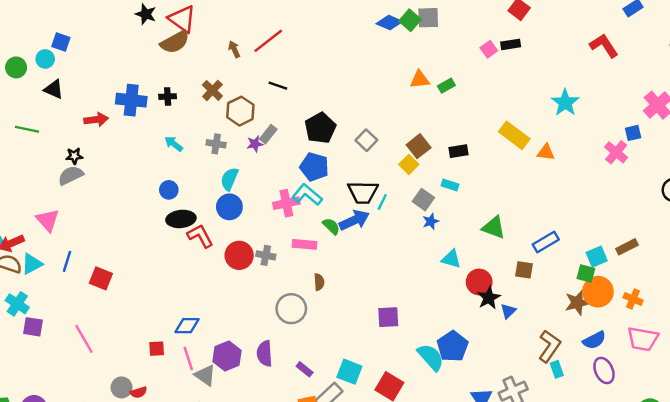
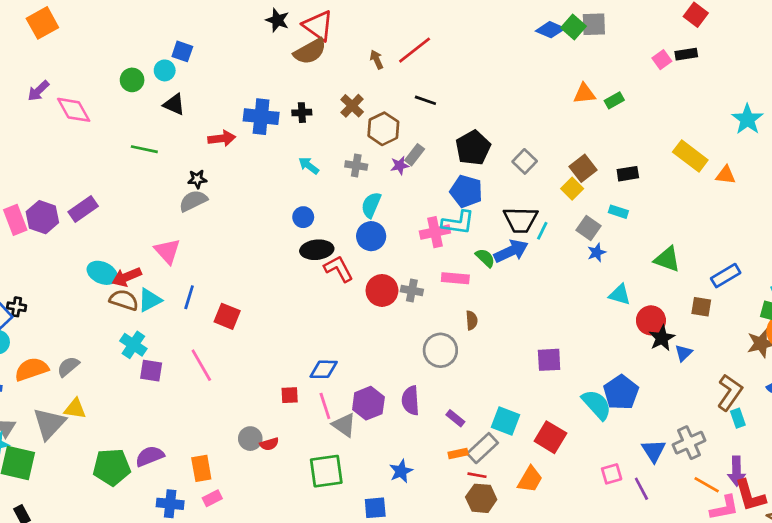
cyan L-shape: (307, 195) -> (458, 223), turned 148
pink line: (84, 339) -> (201, 365), moved

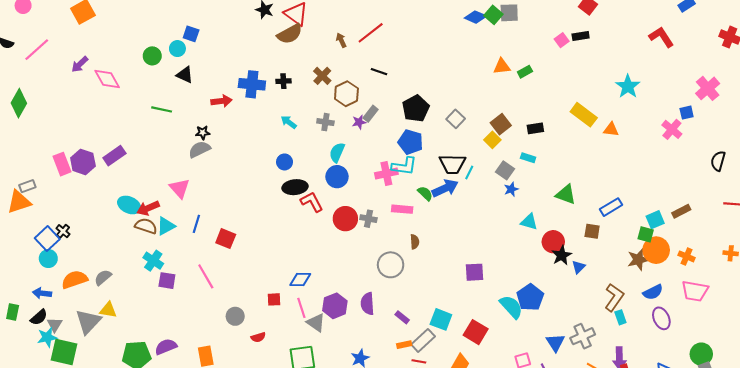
black cross: (17, 307) -> (63, 231), turned 32
gray circle: (250, 439) -> (235, 316), moved

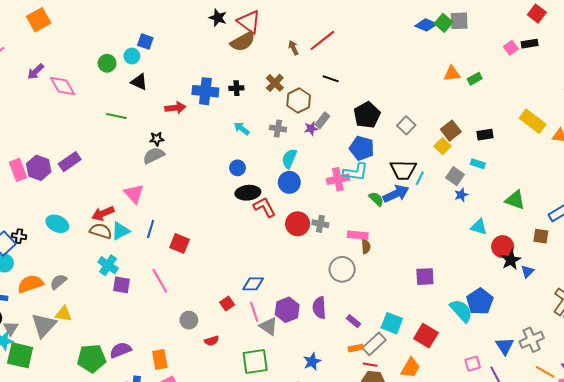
cyan ellipse: (129, 205) -> (57, 224), moved
pink rectangle: (402, 209) -> (358, 235), moved
black cross: (63, 231) -> (19, 236), turned -32
red square: (274, 299) -> (227, 304), turned -32

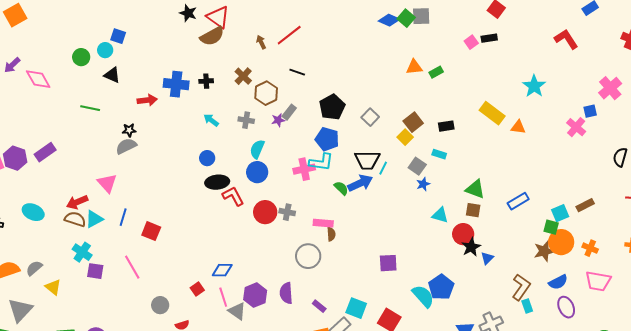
brown square: (541, 236) -> (473, 210), moved
yellow triangle: (64, 314) -> (53, 287), moved, turned 30

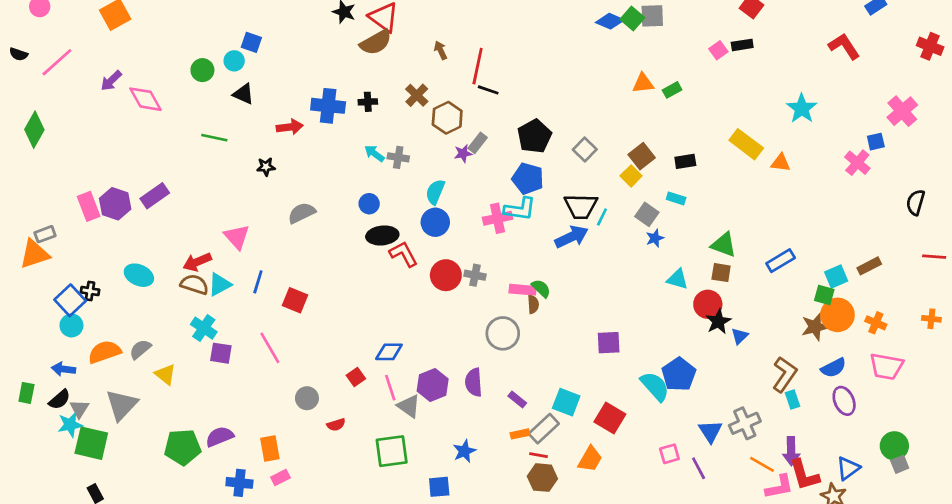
red line: (289, 35) -> (478, 66), moved, turned -40
gray cross: (246, 120) -> (398, 157), moved
gray semicircle: (126, 146) -> (302, 213), moved
green semicircle: (341, 188) -> (541, 288), moved

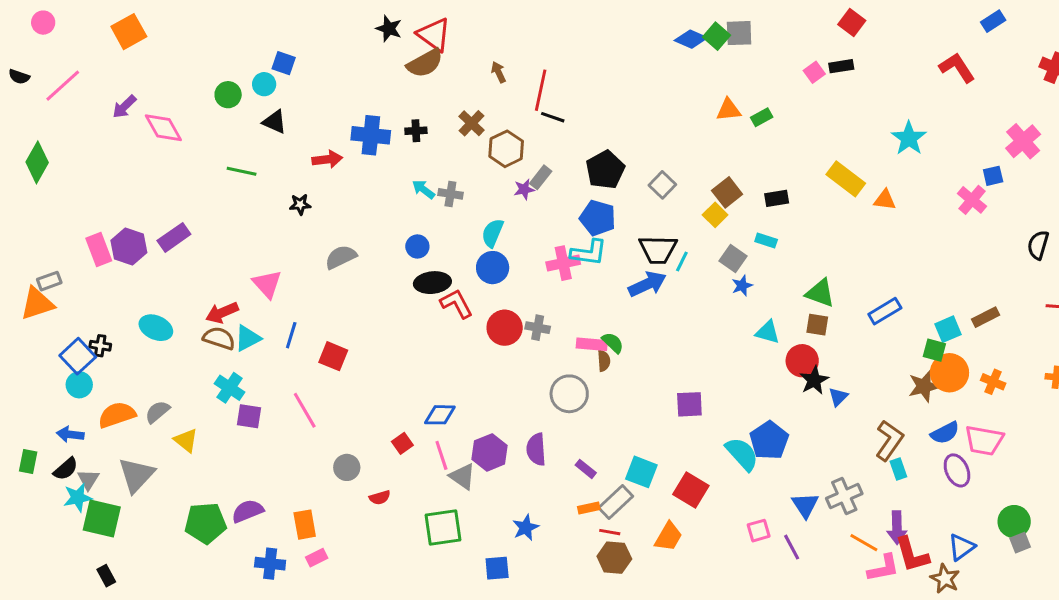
pink trapezoid: (886, 366) -> (984, 440), moved

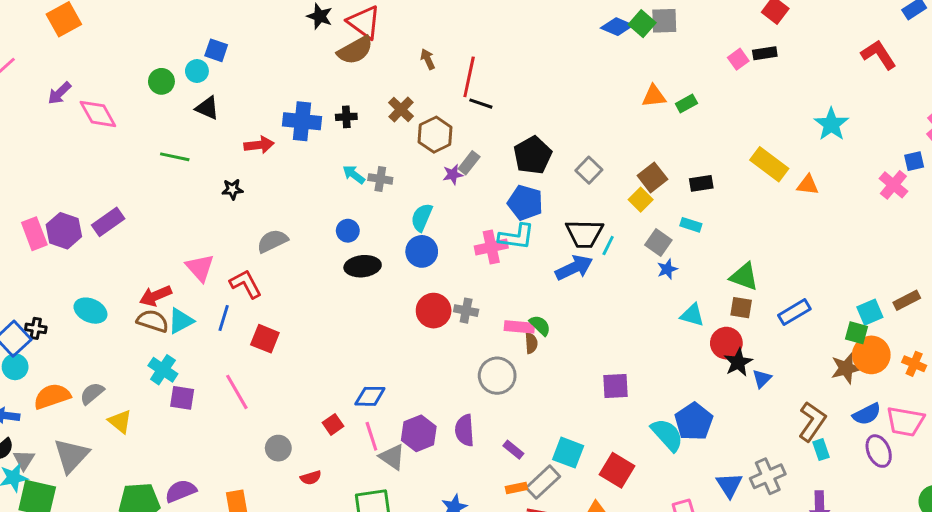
red L-shape: (456, 304) -> (246, 284), moved
blue rectangle: (885, 311) -> (794, 312), moved

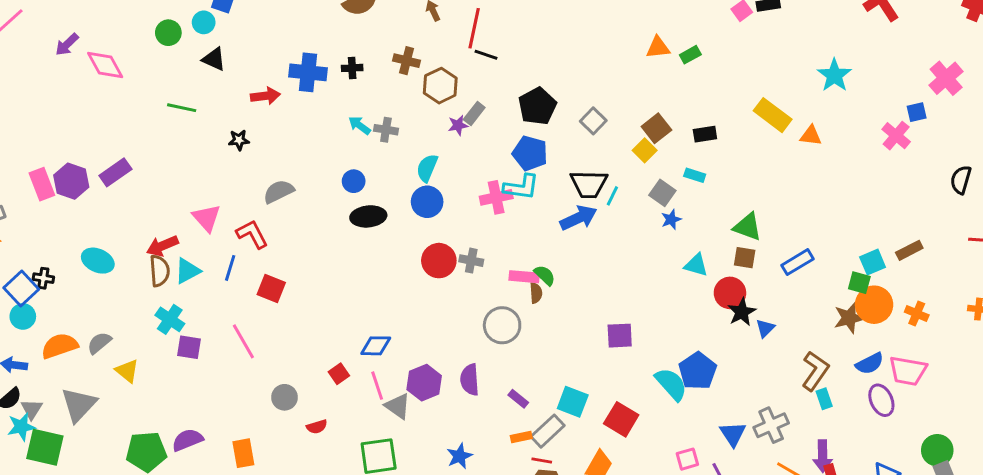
brown cross: (401, 109) -> (407, 61), turned -30
brown semicircle: (153, 321) -> (160, 271), turned 68

